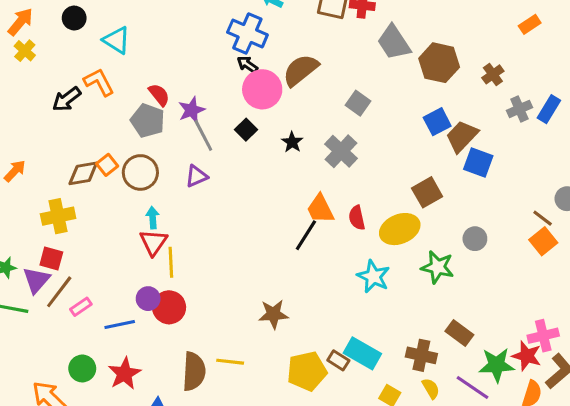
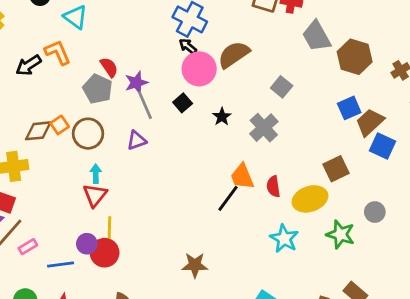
yellow line: (171, 262) -> (109, 230), moved

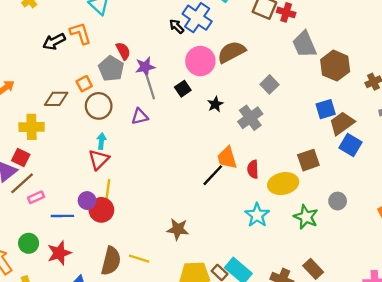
black arrow: (188, 46) -> (177, 26), moved
orange square: (60, 125) -> (84, 84), moved

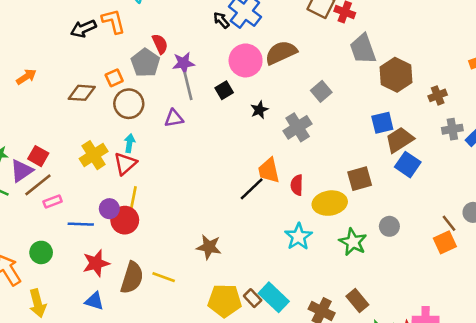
yellow cross: (32, 127) -> (94, 155), moved, turned -35
red star: (59, 253) -> (96, 263), moved

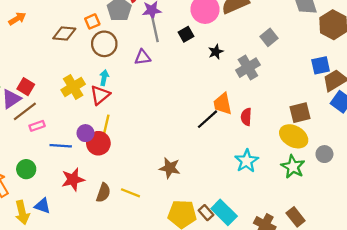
yellow ellipse: (330, 203) -> (294, 136), moved, turned 36
brown semicircle: (132, 278) -> (103, 193), size x0.7
blue triangle: (94, 301) -> (42, 206), moved

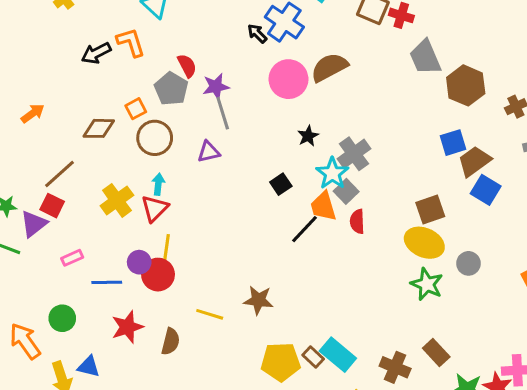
black square: (186, 34) -> (281, 184), moved
gray square: (269, 37) -> (346, 191), moved
brown line: (25, 111) -> (60, 174), moved
cyan star: (247, 161) -> (332, 173), moved
yellow line: (130, 193) -> (210, 314), moved

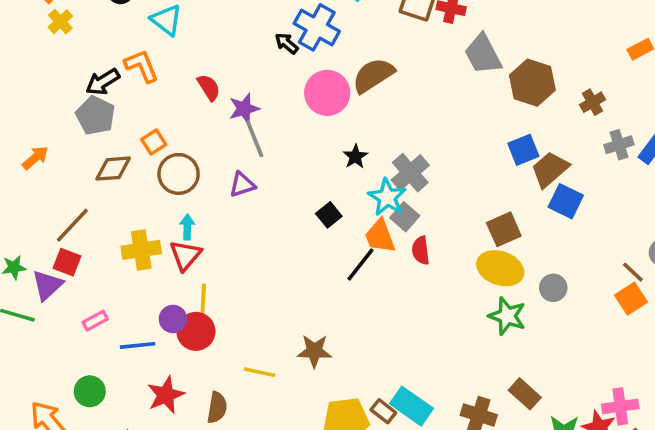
gray pentagon: (171, 89) -> (96, 115), moved
yellow cross: (117, 200) -> (141, 250), turned 32

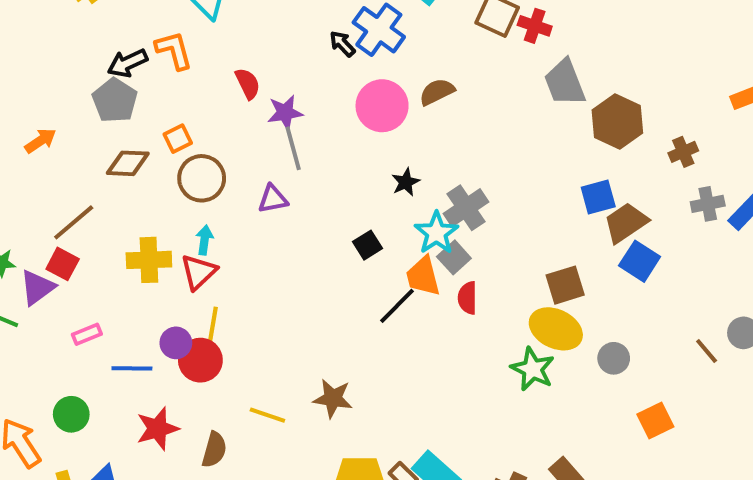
brown semicircle: (373, 75) -> (437, 92), size x0.7
orange square: (631, 299) -> (655, 421), moved
green star: (507, 316) -> (533, 369), moved

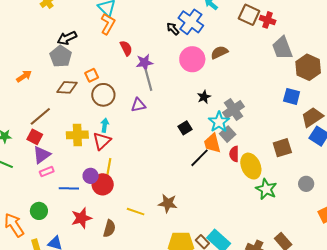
orange L-shape: (174, 50) -> (108, 24), moved, turned 45
blue square: (598, 197) -> (292, 96), moved, turned 30
purple triangle: (37, 288) -> (42, 155), moved
yellow ellipse: (556, 329) -> (251, 166), moved, turned 40

